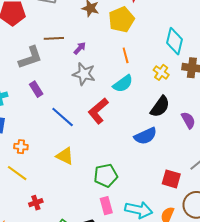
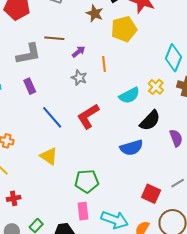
orange line: (126, 55) -> (104, 64), moved
gray star: (84, 74) -> (79, 78), size x0.7
cyan semicircle: (123, 84) -> (129, 95), moved

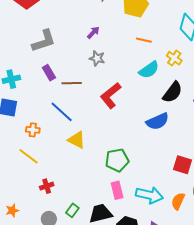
brown line: (54, 38) -> (72, 83), moved
orange line: (104, 64) -> (144, 40), moved, turned -63
blue line: (52, 117) -> (62, 112), moved

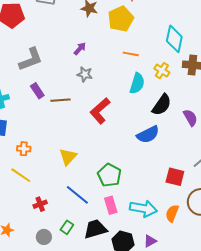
cyan semicircle: (149, 70) -> (137, 83), turned -35
blue line: (62, 112) -> (77, 195), moved
yellow triangle: (77, 140) -> (68, 157), turned 48
green pentagon: (117, 160) -> (109, 175), turned -30

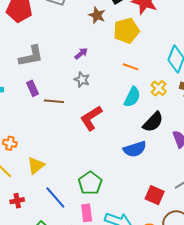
yellow triangle: (68, 157) -> (36, 165), moved

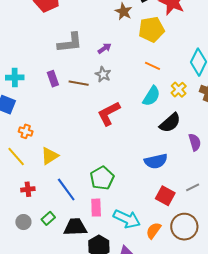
gray L-shape: (31, 56) -> (70, 43), moved
brown line: (54, 101) -> (79, 83), moved
blue semicircle: (135, 149) -> (156, 161), moved

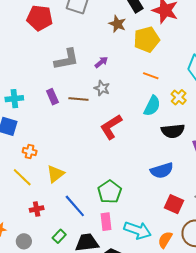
black semicircle: (170, 123) -> (173, 131), turned 40
gray circle: (23, 222) -> (24, 241), moved

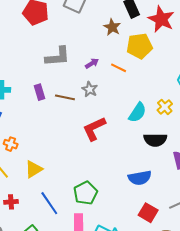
orange line: (151, 76) -> (119, 68), moved

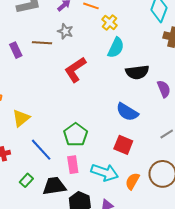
purple rectangle: (40, 92) -> (16, 50), moved
yellow cross: (165, 107) -> (110, 22), moved
blue semicircle: (140, 178) -> (127, 112), turned 50
red square: (148, 213) -> (123, 145), moved

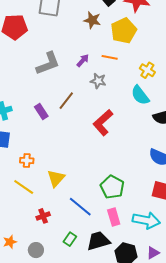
yellow cross: (110, 22) -> (147, 70), moved
gray star: (65, 31) -> (98, 81), moved
brown line: (42, 43) -> (66, 101), turned -48
cyan semicircle: (116, 48) -> (140, 95), turned 125

